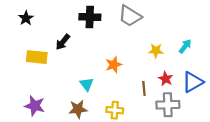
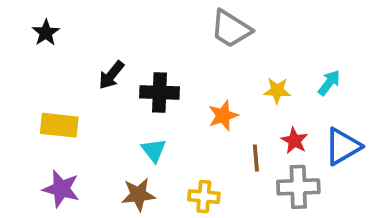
black cross: (90, 17) -> (160, 92), moved
yellow rectangle: (37, 57) -> (59, 125), moved
orange star: (114, 65) -> (223, 116), moved

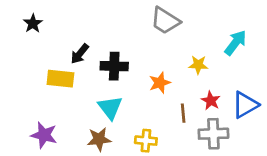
cyan arrow: (329, 83) -> (236, 43), moved, size x1.4
yellow rectangle: (59, 125) -> (60, 79), moved
cyan triangle: (154, 150) -> (110, 108), size x1.4

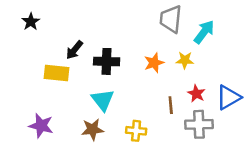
gray trapezoid: (165, 21) -> (171, 19), moved, turned 64
cyan arrow: (236, 43) -> (204, 32), moved
orange star: (160, 83) -> (154, 63), moved

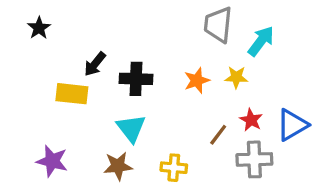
brown line: (171, 105) -> (218, 135), turned 42

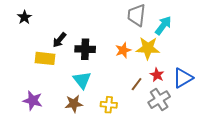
yellow star: (236, 77) -> (148, 48), size x1.6
gray cross: (254, 159) -> (159, 100), turned -30

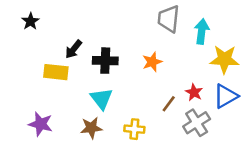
cyan arrow: (163, 26) -> (202, 31), turned -30
yellow star: (148, 48) -> (224, 59), moved

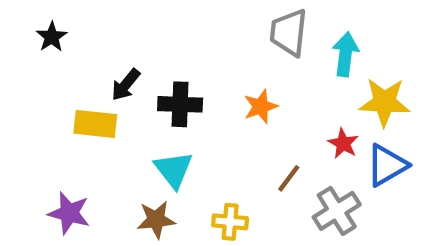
red star: (194, 92) -> (343, 143), moved

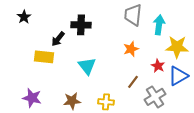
black cross: (180, 104) -> (81, 25), moved
orange star: (261, 106) -> (131, 49), moved
cyan triangle: (174, 170) -> (87, 66), moved

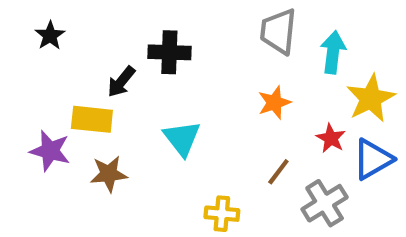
yellow star: (177, 47) -> (371, 98), turned -30
purple star: (32, 98) -> (50, 151), moved
brown star: (72, 101) -> (109, 174), moved

